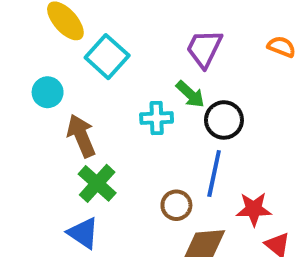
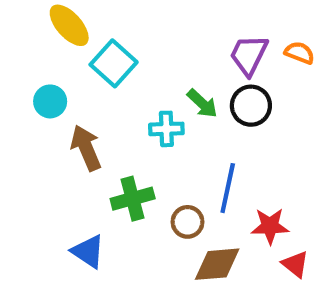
purple trapezoid: (204, 49) -> (249, 55), moved
black circle: (224, 120) -> (251, 106), moved
green cross: (97, 183) -> (133, 199), moved, turned 33

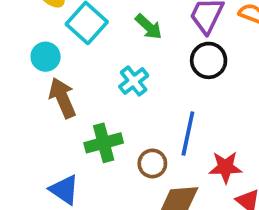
cyan circle: (50, 101) -> (46, 57), moved
green arrow: (202, 104) -> (149, 27), moved
cyan cross: (166, 129) -> (134, 81), turned -36

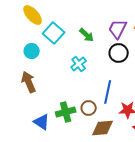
brown arrow: (62, 98) -> (29, 82), moved
green cross: (104, 143) -> (66, 112), moved

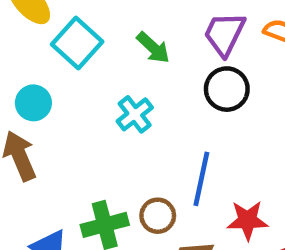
cyan circle: (32, 51) -> (33, 103), moved

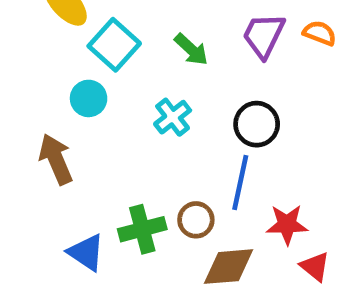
black circle: (227, 89) -> (257, 124), moved
cyan circle: (33, 103) -> (89, 98), moved

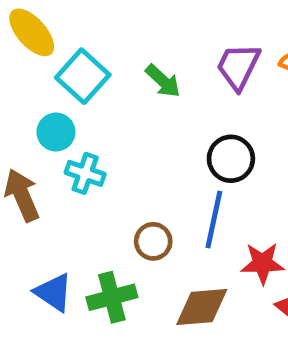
cyan cross: (173, 117) -> (85, 173), moved, turned -33
brown circle: (196, 220) -> (153, 241), moved
green cross: (142, 229) -> (112, 297), moved

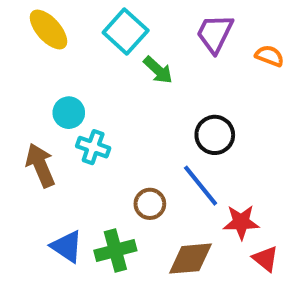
purple trapezoid: (238, 66) -> (215, 34), moved
cyan square: (83, 76) -> (126, 32), moved
blue line: (214, 220) -> (201, 186), turned -51

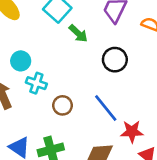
black circle: (215, 135) -> (115, 60), moved
brown circle: (150, 204) -> (63, 105), moved

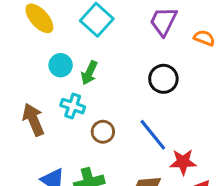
green arrow: (78, 33) -> (89, 73), moved, turned 72
cyan circle: (21, 61) -> (61, 65), moved

